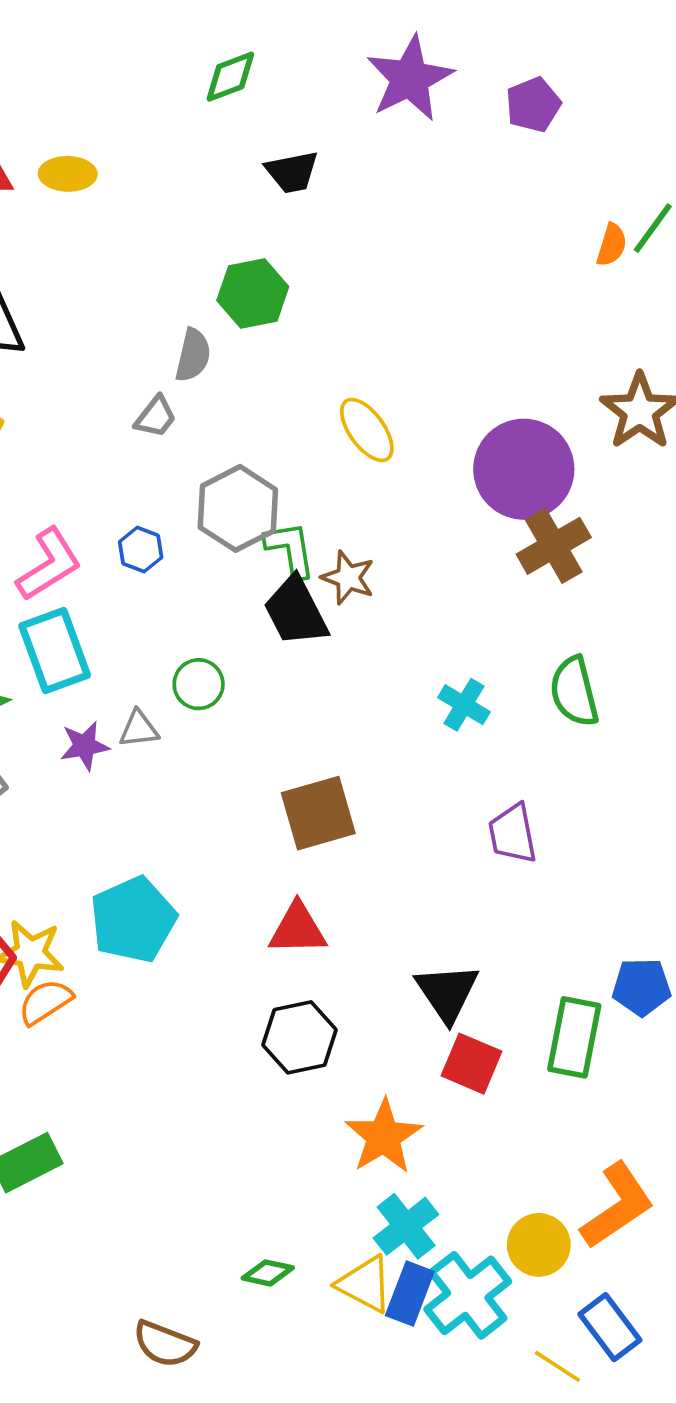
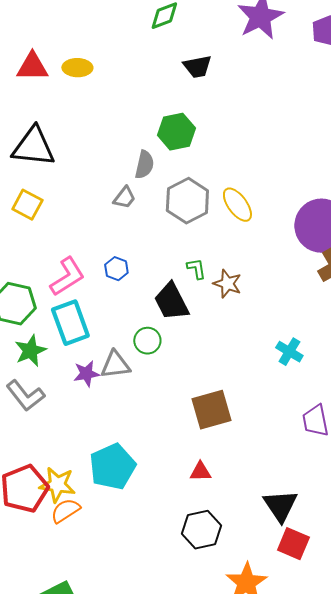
gray hexagon: (238, 508) -> (187, 201), moved
green L-shape: (290, 550) -> (196, 269), size x0.7
black trapezoid: (296, 611) -> (171, 302), moved
gray triangle: (139, 729) -> (115, 365), size x1.4
red triangle: (298, 929) -> (200, 472), size x0.7

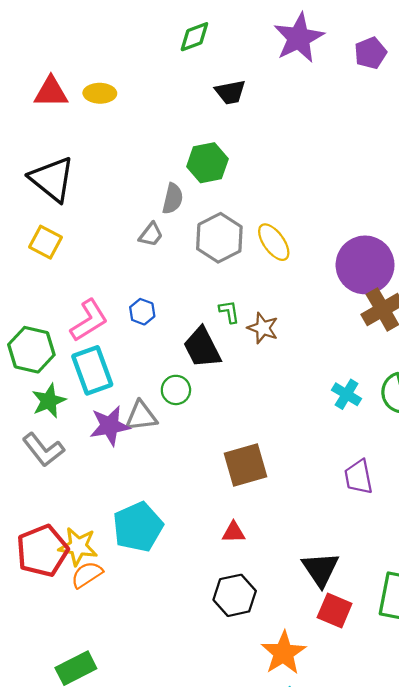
black triangle: (33, 147) -> (52, 179), turned 33
cyan cross: (289, 352) -> (347, 394), moved
purple star: (86, 374) -> (110, 426), size x1.4

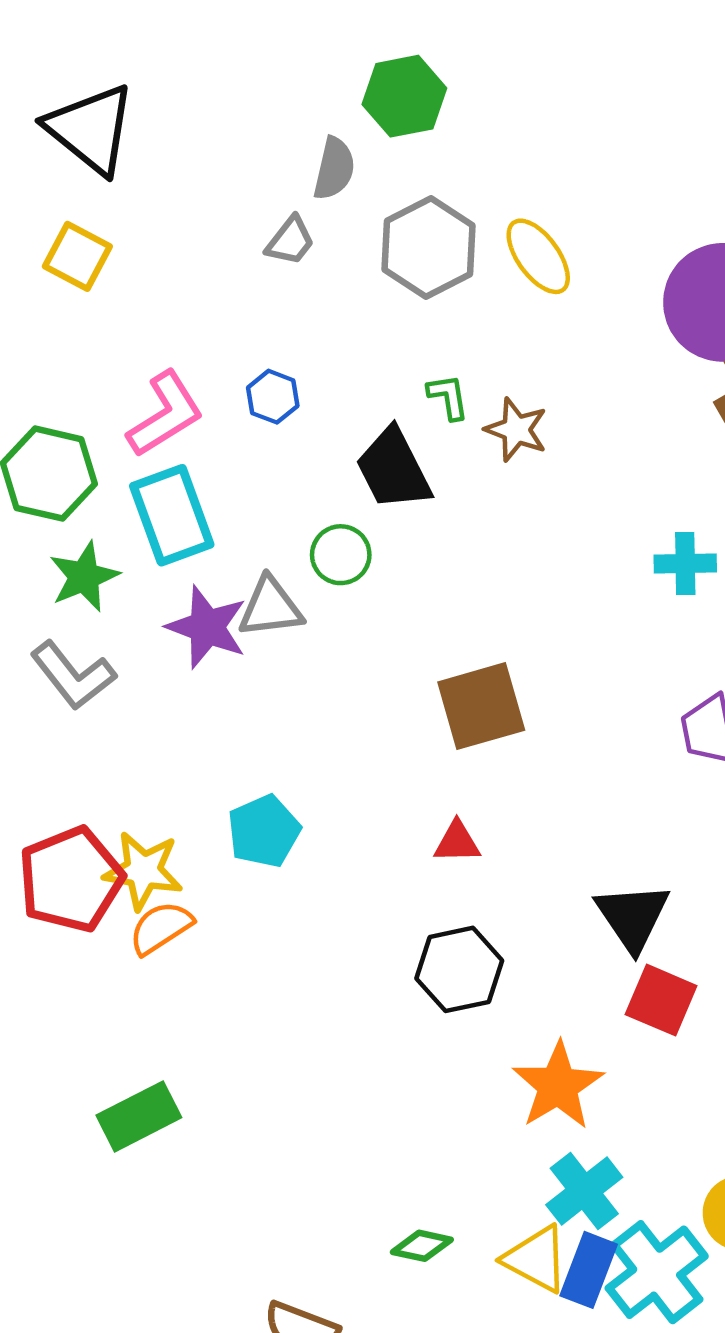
cyan cross: (347, 394) -> (685, 563), turned -32
purple star: (110, 426) -> (207, 627), turned 30
cyan pentagon: (138, 527) -> (264, 831), size x0.7

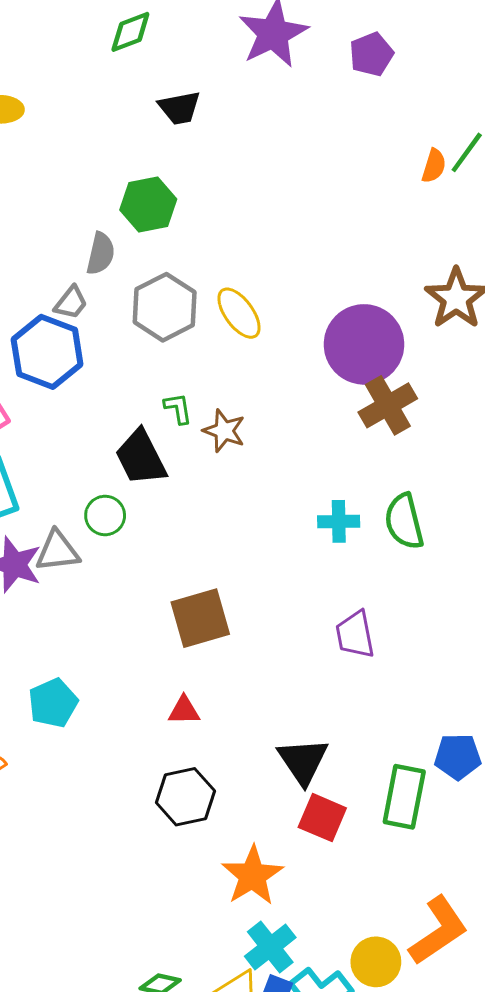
blue hexagon: (273, 397) -> (47, 352), moved, size x2.0

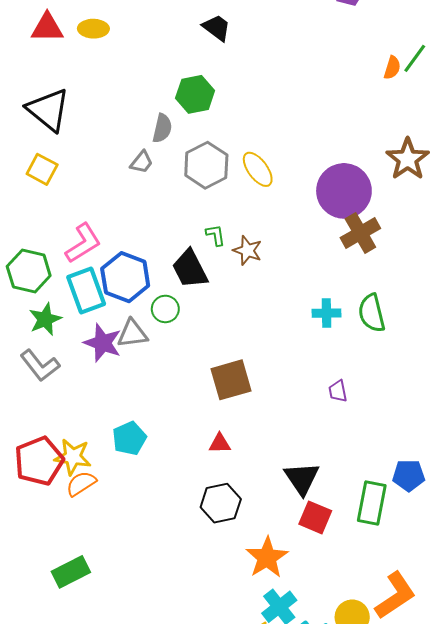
black trapezoid: (179, 108) -> (217, 28), turned -132
blue hexagon: (47, 352) -> (125, 277), moved
purple trapezoid: (355, 635) -> (338, 391), size x0.7

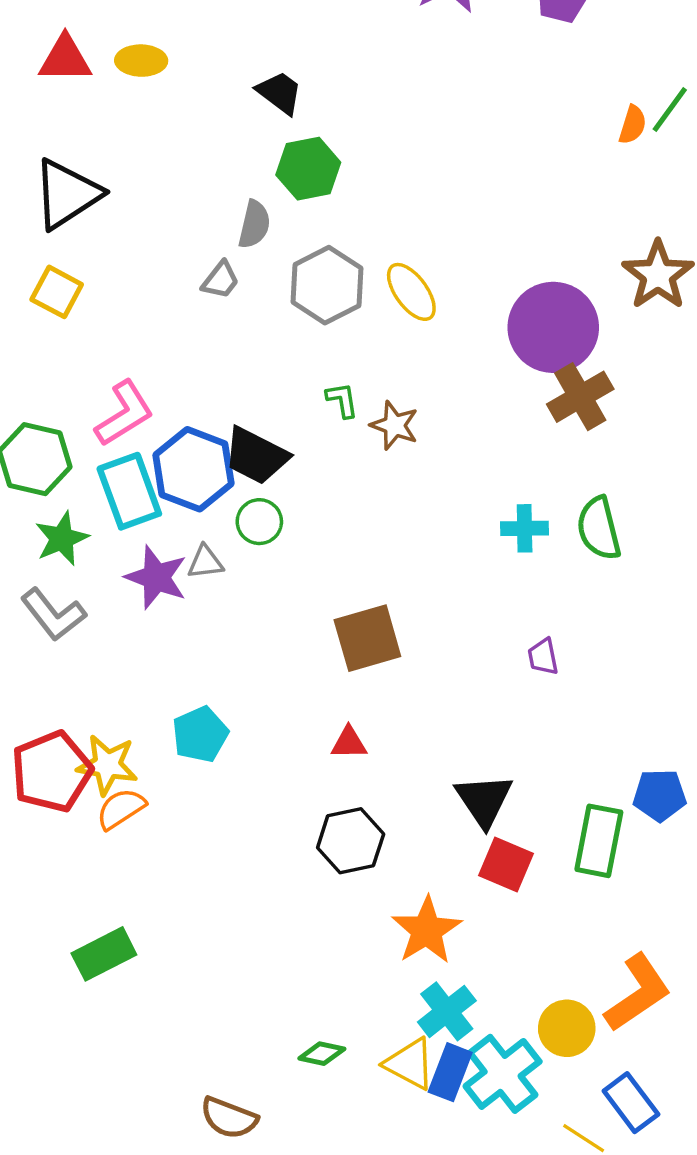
black trapezoid: (217, 28) -> (280, 93), moved
black triangle: (48, 110) -> (67, 194), turned 48
black trapezoid: (190, 269) -> (256, 456), moved, turned -36
gray triangle: (132, 334) -> (205, 562), size x0.7

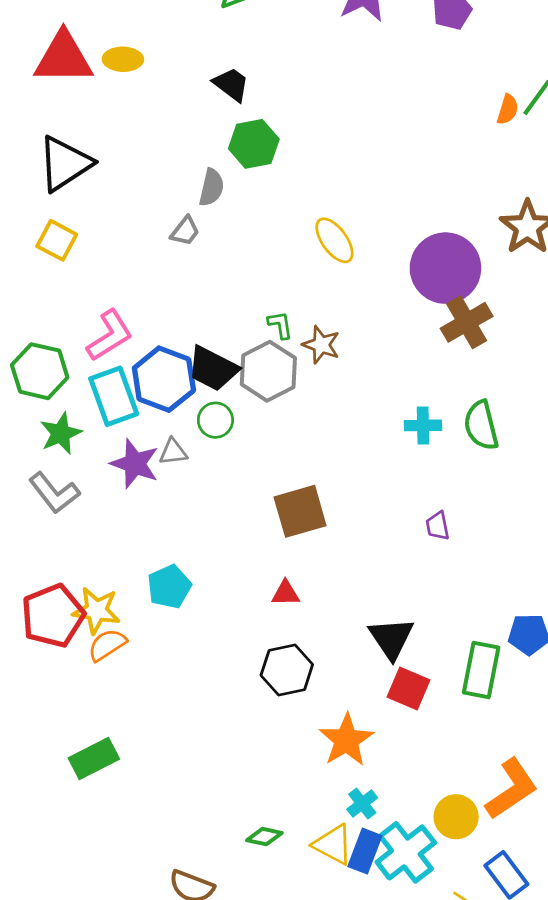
red triangle: (65, 59) -> (63, 58), size x1.4
gray hexagon: (327, 285) -> (268, 371), moved
cyan cross: (447, 1011) -> (362, 804), size x0.7

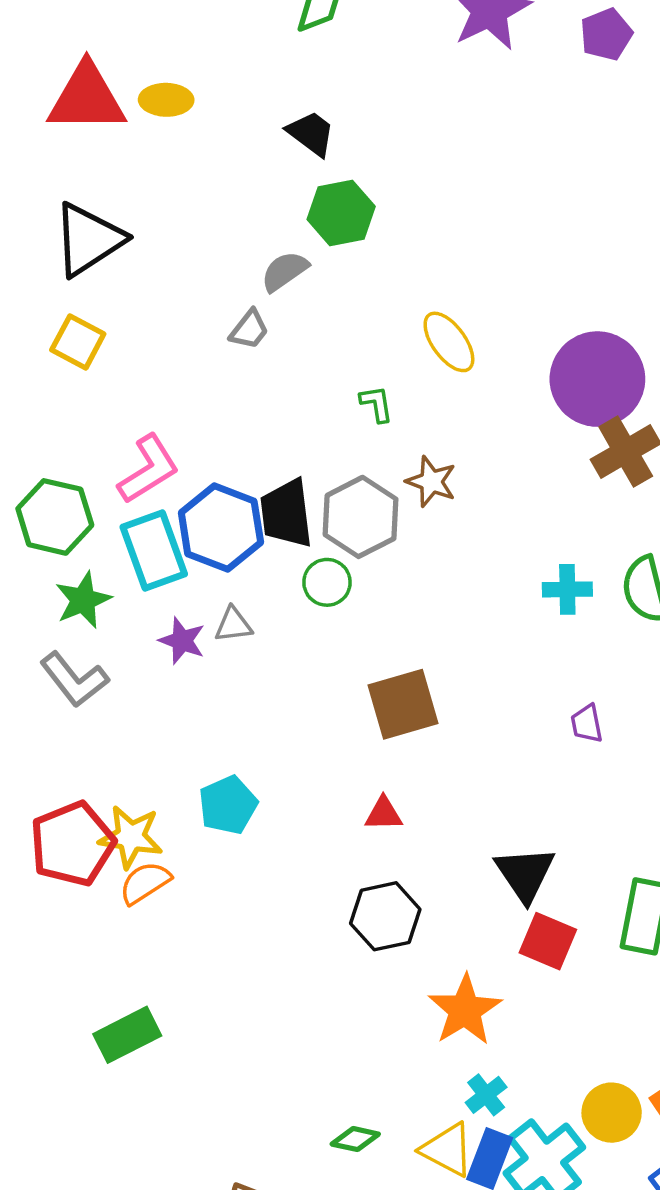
gray semicircle: (211, 187) -> (285, 271), turned -138
green L-shape: (280, 325) -> (376, 404), moved
black trapezoid: (213, 369) -> (286, 513), turned 56
green circle: (215, 420) -> (327, 582), moved
purple star: (135, 464) -> (182, 641), size x0.7

